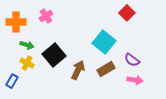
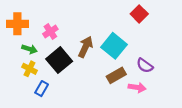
pink cross: (46, 16) -> (50, 32), moved
brown arrow: (78, 70) -> (85, 47), moved
pink arrow: (135, 80) -> (137, 87), moved
blue rectangle: (12, 81) -> (42, 89), moved

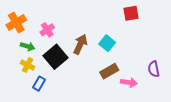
red square: (139, 14) -> (131, 13), turned 35
orange cross: (17, 24) -> (16, 23), turned -30
cyan square: (114, 46) -> (107, 43), size x0.7
purple semicircle: (145, 66) -> (154, 69), moved, turned 42

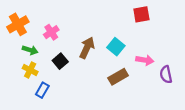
black square: (55, 57) -> (60, 61), size x0.6
pink arrow: (129, 83) -> (145, 60), moved

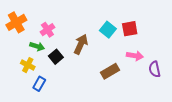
red square: (141, 14) -> (130, 29), moved
cyan square: (116, 47) -> (108, 30), moved
green arrow: (30, 50) -> (37, 46), moved

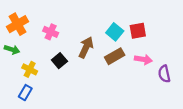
pink cross: (47, 30) -> (51, 32), turned -32
green arrow: (37, 46) -> (12, 50), moved
brown rectangle: (110, 71) -> (115, 56), moved
blue rectangle: (39, 84) -> (25, 93), moved

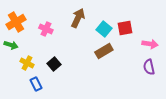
brown arrow: (86, 47) -> (78, 18), moved
pink arrow: (143, 59) -> (150, 44), moved
black square: (59, 61) -> (54, 64), moved
blue rectangle: (25, 93) -> (36, 84), moved, turned -56

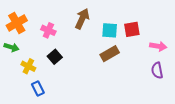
cyan square: (104, 29) -> (110, 30), turned -35
black square: (54, 64) -> (55, 57), moved

